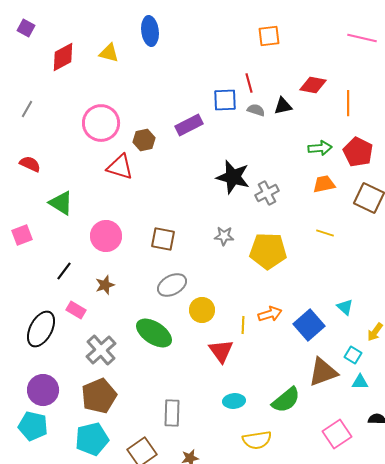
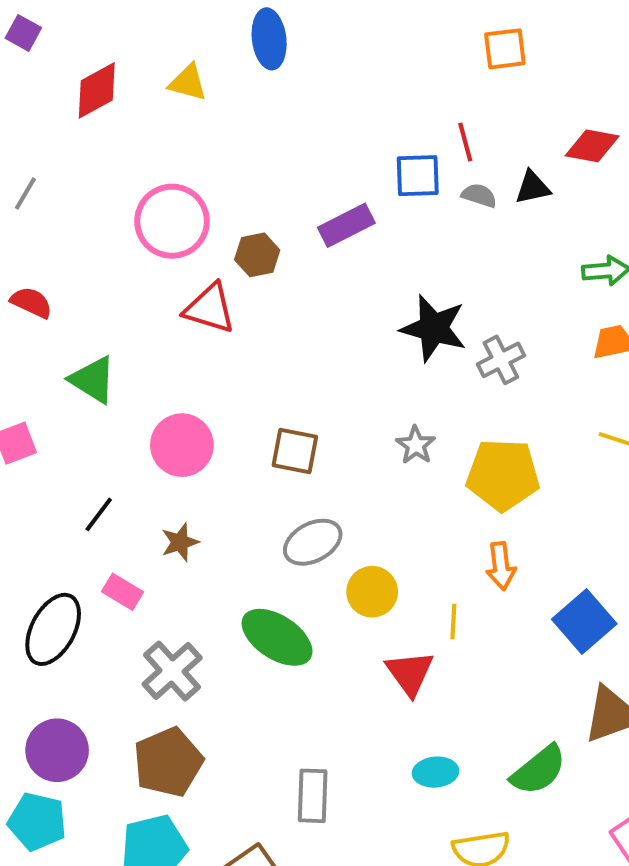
gray star: (224, 236) -> (416, 445), turned 30
orange arrow: (270, 314) -> (501, 566), moved, turned 100

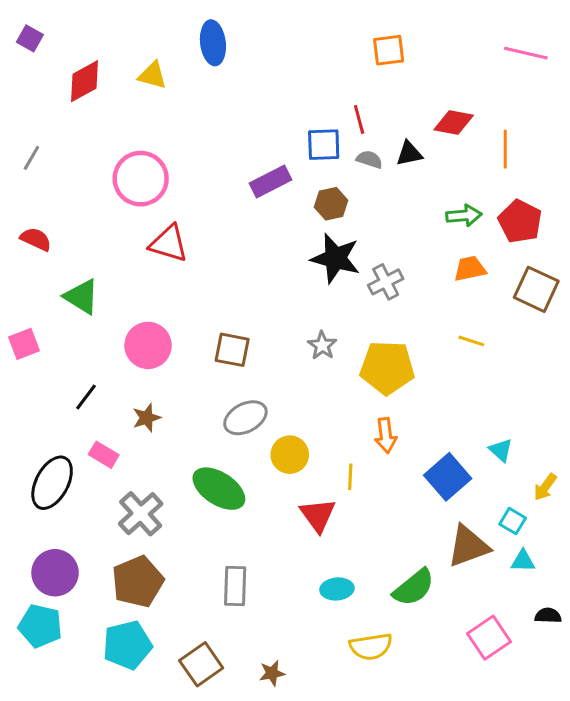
brown hexagon: (257, 255) -> (331, 204), moved
gray rectangle: (313, 796) -> (235, 586), moved

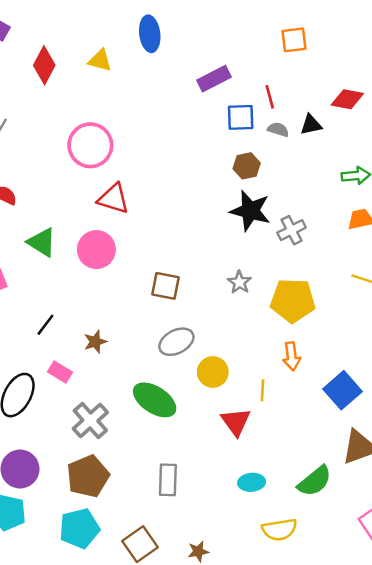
red diamond: (85, 81) -> (44, 65), turned -33
purple rectangle: (271, 182) -> (214, 79), moved
pink circle: (148, 345) -> (96, 250), moved

